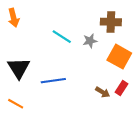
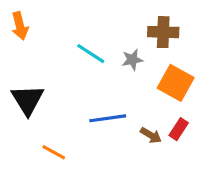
blue line: (53, 81) -> (108, 118), moved
orange line: (16, 104) -> (54, 152), moved

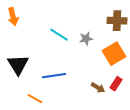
brown cross: (163, 32) -> (117, 21), moved
orange square: (176, 83) -> (114, 54), turned 30
blue line: (108, 118) -> (54, 76), moved

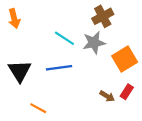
brown cross: (117, 21) -> (103, 16), moved, turned -30
gray star: (86, 39) -> (94, 43), size x1.5
blue line: (54, 76) -> (59, 68), moved

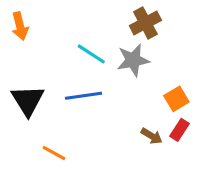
orange square: (125, 59) -> (176, 99), moved, size x0.7

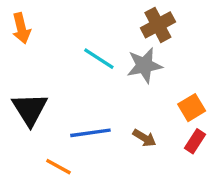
blue line: (83, 96) -> (90, 133), moved
brown arrow: (152, 136) -> (144, 138), moved

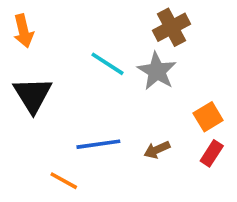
gray star: (144, 65) -> (157, 71), turned -30
black triangle: (30, 109) -> (33, 95), moved
brown arrow: (144, 138) -> (157, 150), turned 125

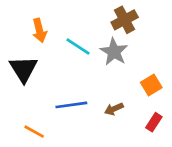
orange arrow: (23, 31) -> (39, 30), moved
red rectangle: (212, 153) -> (154, 122), moved
orange line: (64, 181) -> (34, 132), moved

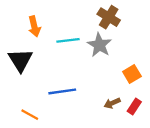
brown cross: (125, 20) -> (109, 17), turned -30
cyan line: (78, 46) -> (68, 40), turned -40
brown arrow: (114, 109) -> (112, 103), moved

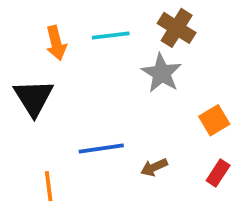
cyan line: (68, 40) -> (111, 36), moved
brown arrow: (112, 103) -> (154, 167), moved
orange line: (30, 115) -> (49, 186), turned 54

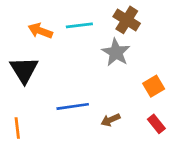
orange arrow: (56, 43) -> (40, 31), turned 125
red rectangle: (218, 173) -> (156, 124), turned -72
orange line: (49, 186) -> (17, 128), moved

